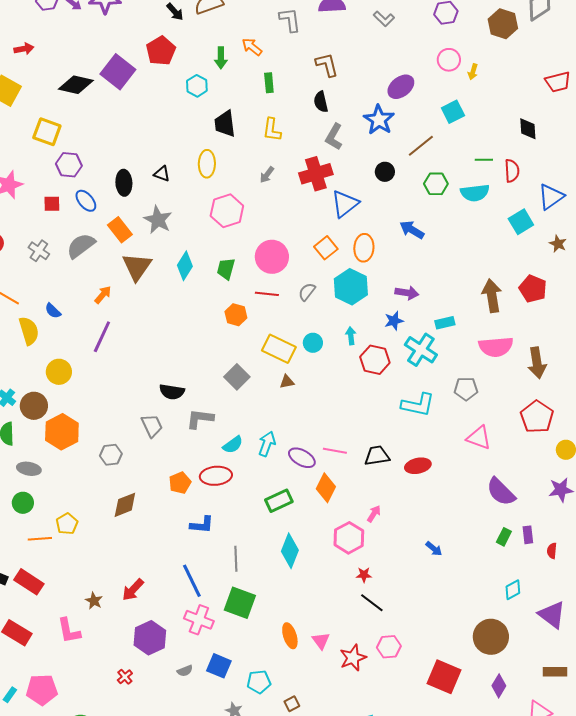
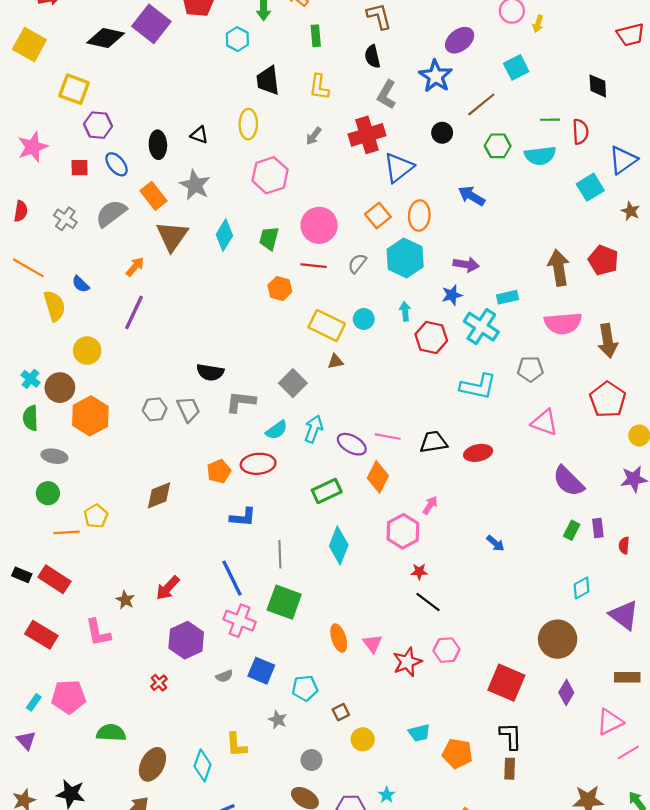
gray square: (237, 377) -> (293, 383), moved
gray hexagon: (111, 455) -> (155, 409), moved

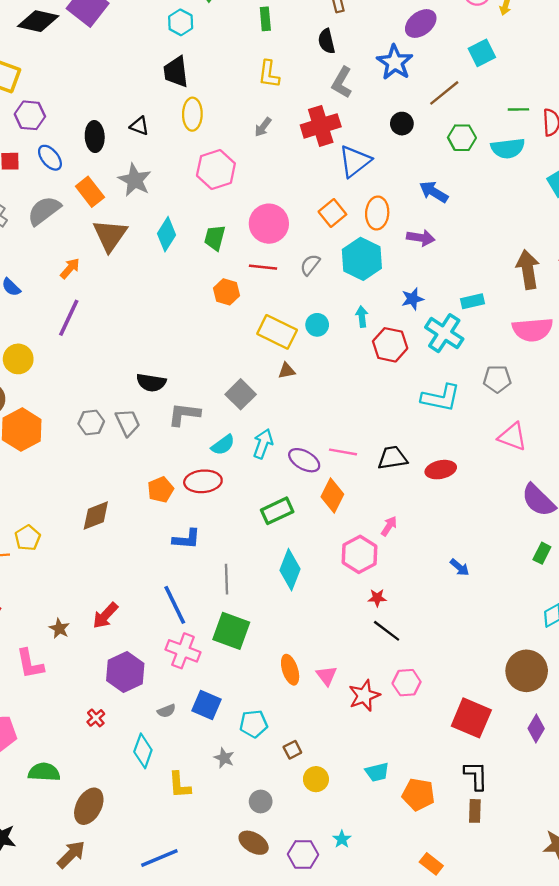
black trapezoid: (268, 80) -> (176, 72), moved
purple arrow: (466, 265) -> (421, 238), moved
cyan diamond: (203, 765) -> (143, 751), moved

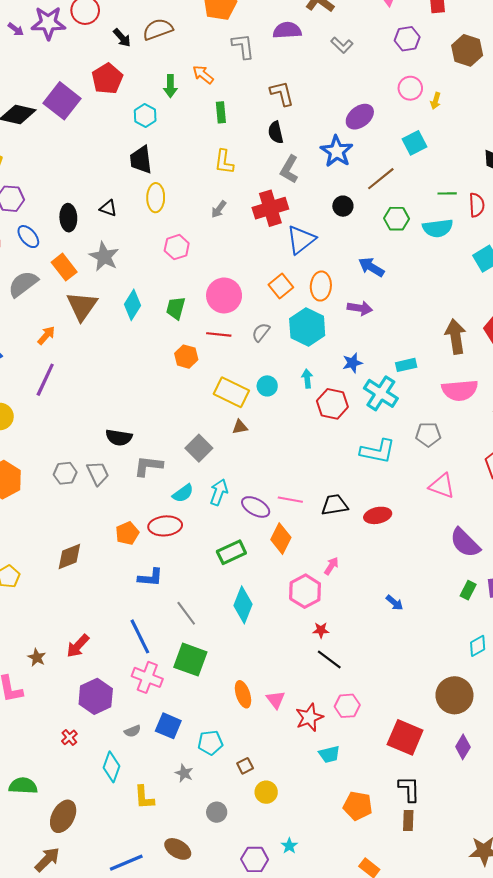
pink hexagon: (216, 169) -> (177, 247), size x0.7
gray line: (226, 579) -> (186, 613), turned -35
cyan trapezoid: (377, 772) -> (329, 754), moved
brown ellipse: (254, 843) -> (178, 849), moved

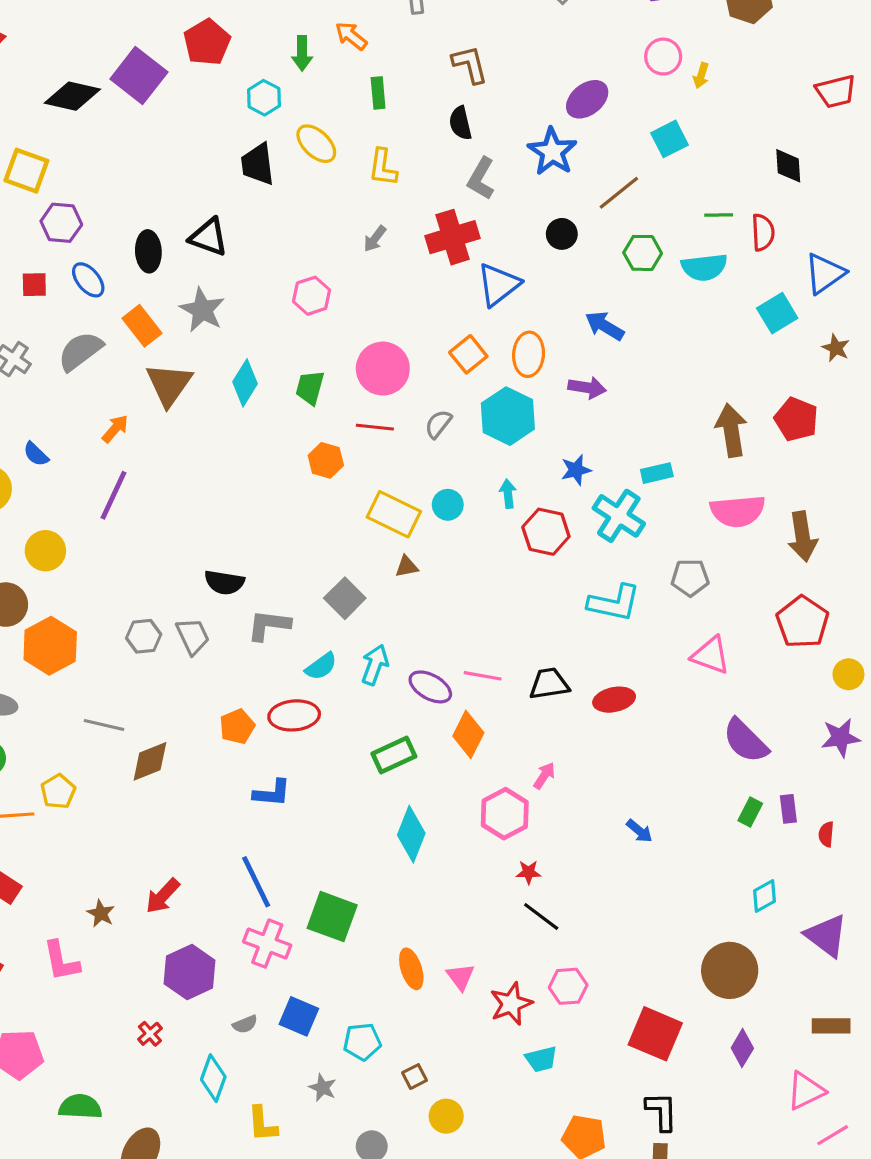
yellow ellipse: (156, 198) -> (316, 144), moved, turned -48
black triangle: (108, 208) -> (209, 237), size x1.5
gray line: (186, 613) -> (104, 725), moved, turned -40

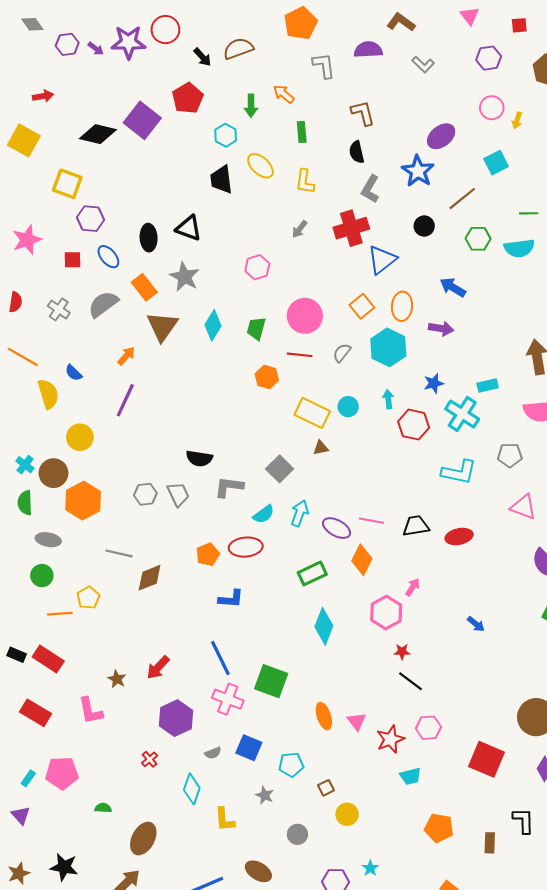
green semicircle: (80, 1107) -> (103, 808), size x0.6
black L-shape: (662, 1111) -> (523, 821), moved

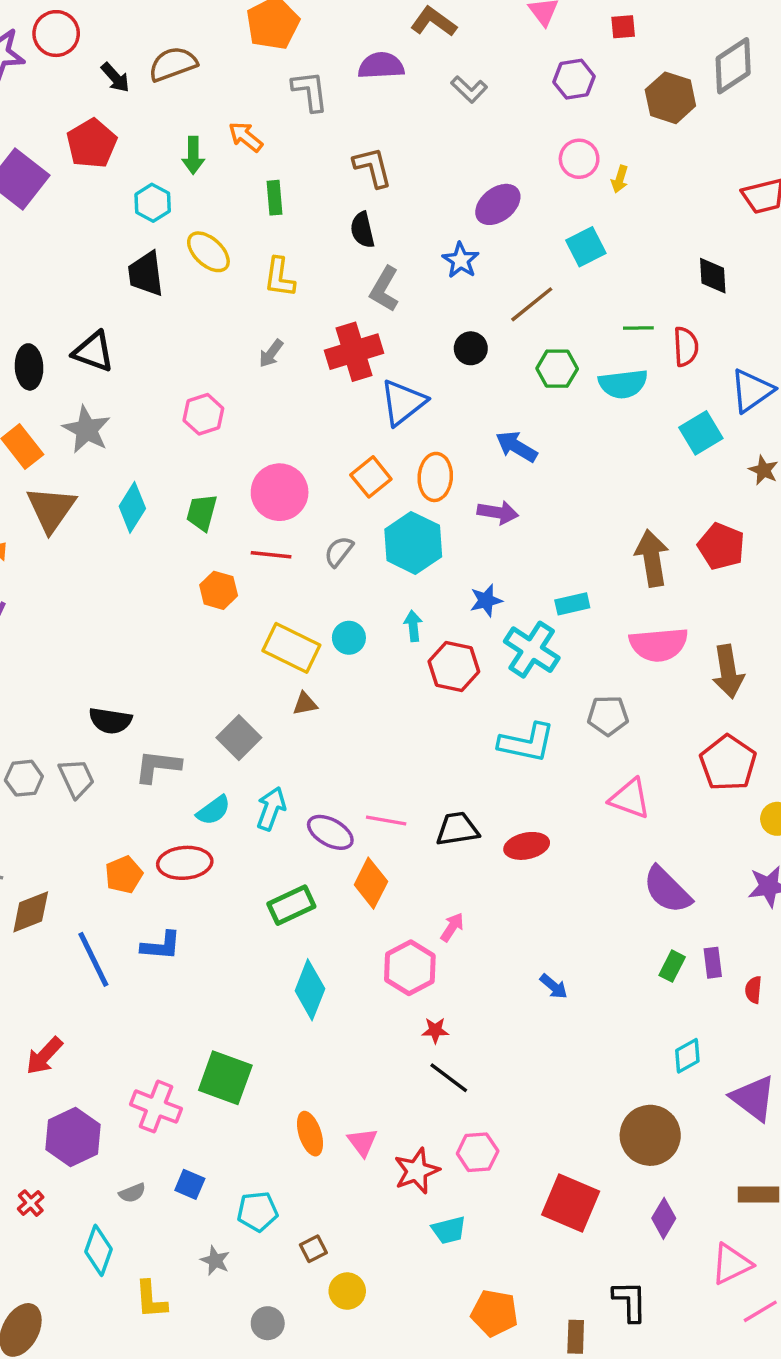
blue star: (418, 171) -> (461, 260), size x0.7
blue line: (220, 658) -> (93, 959), moved
blue square: (249, 748) -> (190, 1184), size x0.7

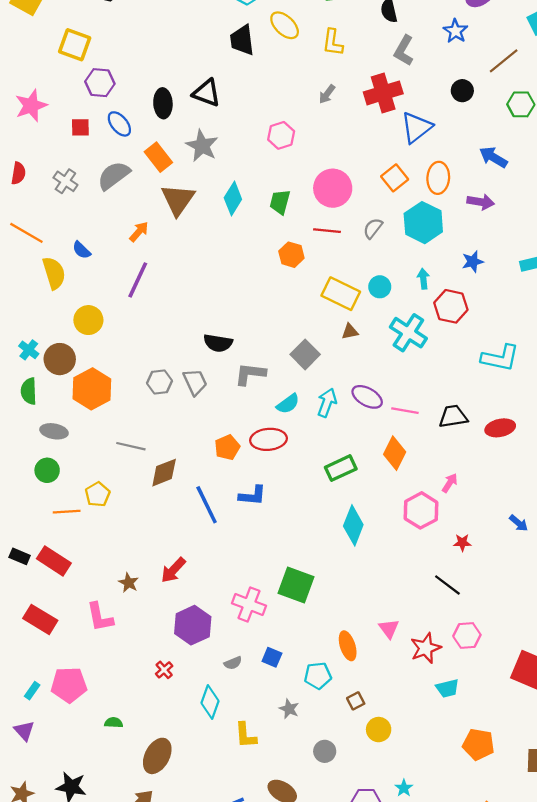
cyan cross: (532, 650) -> (408, 333), moved
purple ellipse: (330, 832) -> (367, 397), moved
red star: (435, 1030) -> (462, 543), moved
orange ellipse: (310, 1134) -> (348, 646), moved

